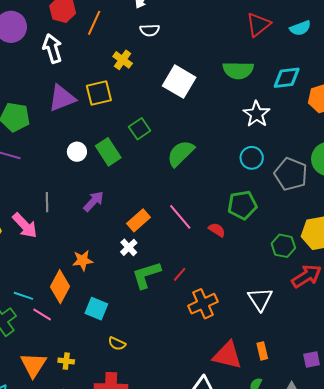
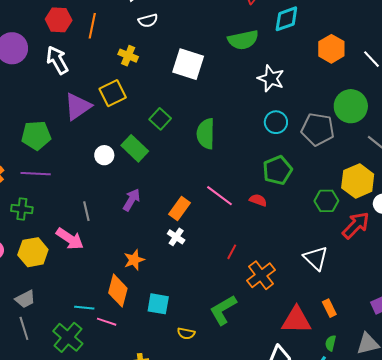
cyan diamond: (287, 78) -> (286, 19), moved
green semicircle: (181, 153) -> (206, 134), turned -32
green L-shape: (146, 275) -> (223, 310), moved

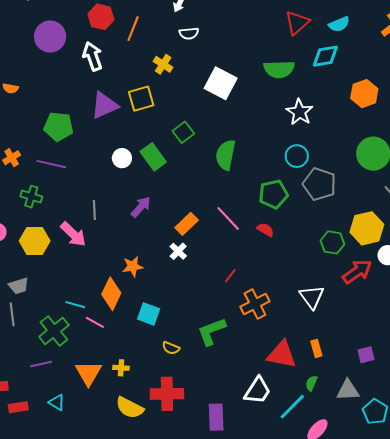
gray pentagon: (318, 129) -> (319, 184), moved
green pentagon: (277, 170) -> (273, 194), moved

